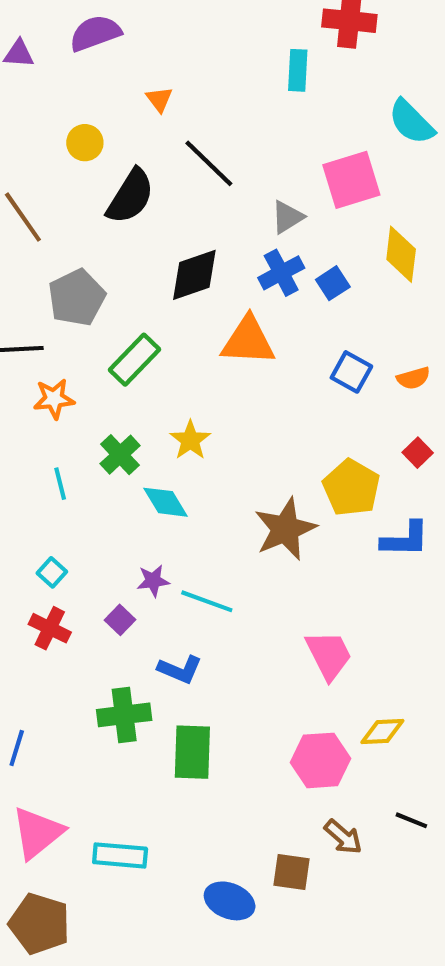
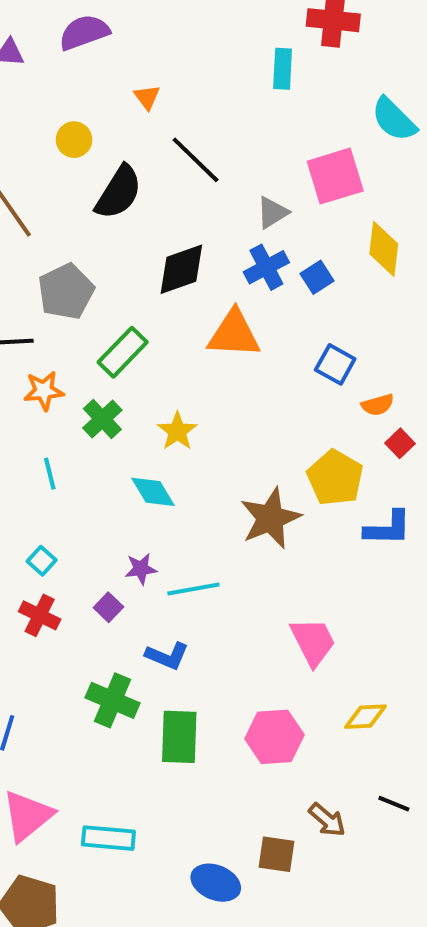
orange semicircle: (413, 378) -> (378, 405), moved
green cross: (120, 455) -> (102, 419), moved
cyan line: (207, 601) -> (193, 589), turned -30
green cross: (124, 715) -> (112, 700), turned 30
pink hexagon: (320, 760) -> (274, 737), moved

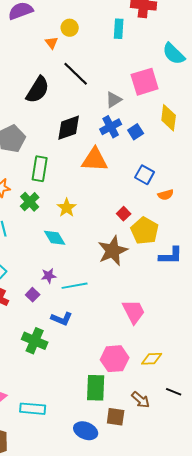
yellow circle: (74, 140) -> (70, 28), moved
green rectangle: (123, 352) -> (40, 169), turned -35
red square: (400, 443) -> (124, 214), moved
yellow diamond: (366, 717) -> (152, 359), moved
green rectangle: (179, 737) -> (96, 388), moved

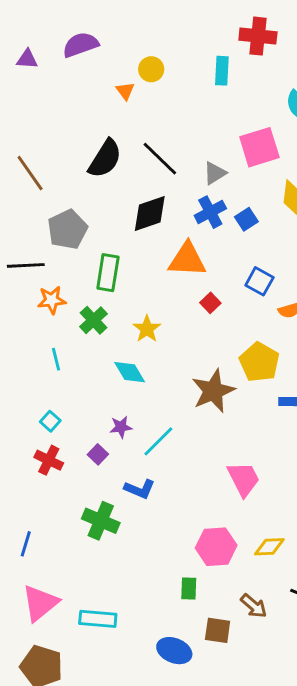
black line: (76, 74) -> (160, 159), moved
red square: (124, 214) -> (210, 303), moved
cyan line: (75, 286) -> (158, 441), turned -35
green rectangle: (96, 388) -> (189, 589), size x0.6

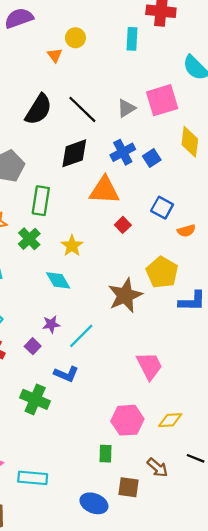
gray triangle: (215, 173) -> (126, 108), moved

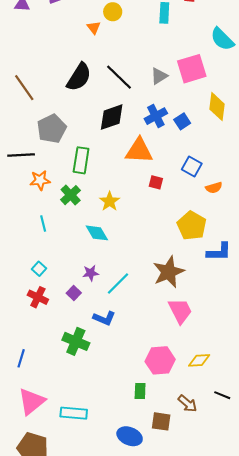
red square: (123, 225) -> (156, 182), turned -32
brown star: (125, 295) -> (169, 272), moved

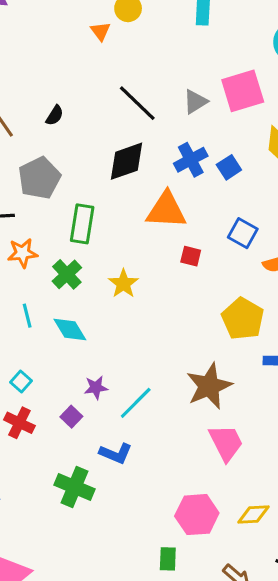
black semicircle: (79, 77) -> (55, 115), moved, size x0.5
cyan diamond: (97, 233) -> (70, 329), moved

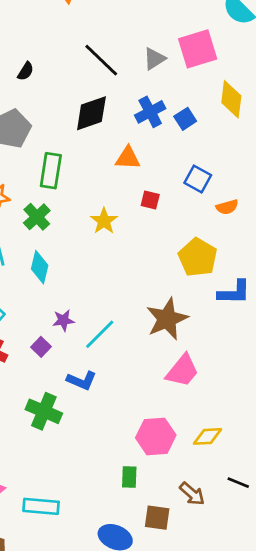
orange triangle: (166, 210) -> (128, 158), size x0.7
yellow star: (123, 284) -> (104, 221), moved
cyan diamond: (70, 329) -> (40, 267), turned 44
pink trapezoid: (226, 443) -> (182, 371), turned 66

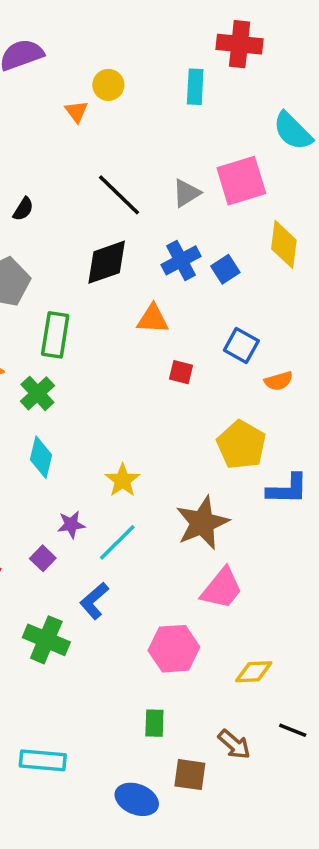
yellow star: (104, 221) -> (123, 480), moved
blue L-shape: (82, 380) -> (94, 601), turned 116
pink hexagon: (156, 436) -> (174, 649), moved

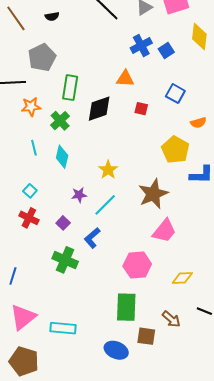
black semicircle: (23, 209) -> (52, 16), turned 48
black diamond: (107, 262) -> (99, 109), moved
orange semicircle: (279, 381) -> (198, 123), moved
purple square: (43, 558) -> (63, 223), moved
green rectangle: (154, 723) -> (126, 307), size x1.8

